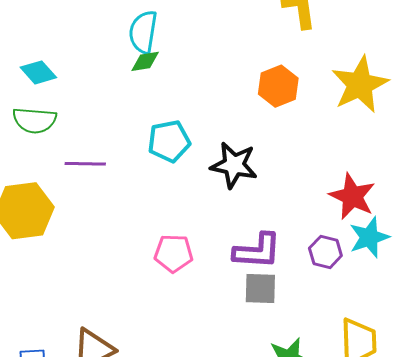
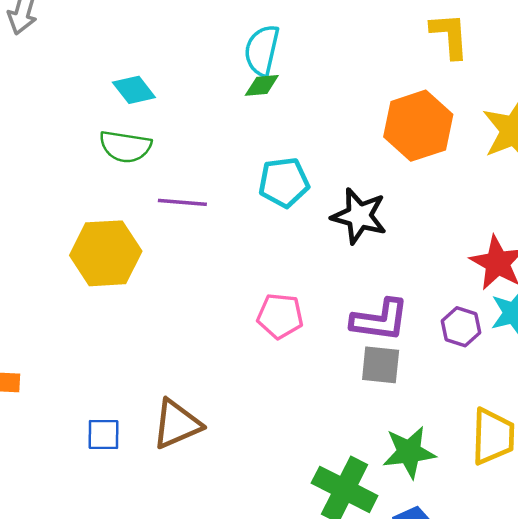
orange hexagon: (278, 86) -> (418, 126), size x1.4

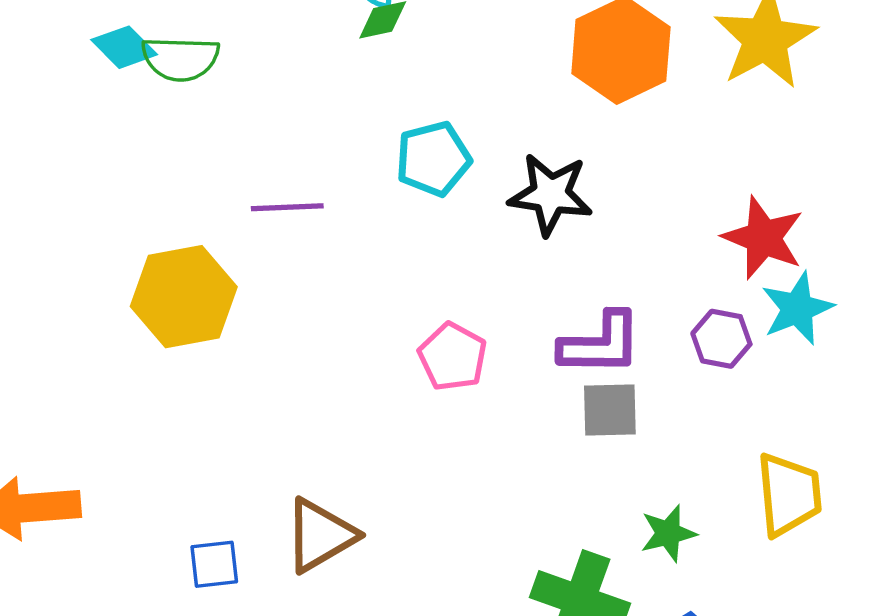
cyan diamond: (134, 90) -> (124, 47), moved
green semicircle: (125, 147) -> (180, 59), moved
pink pentagon: (280, 316) -> (453, 357), turned 30
green star: (409, 452) -> (668, 533), size x0.7

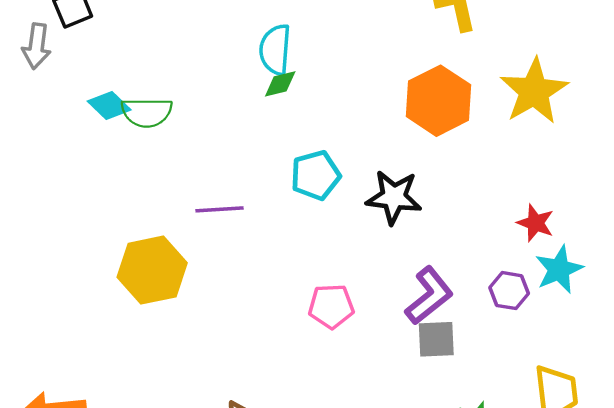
red star: (763, 238) -> (535, 223), size x0.7
purple L-shape: (600, 344) -> (429, 296), turned -38
pink pentagon: (453, 357) -> (331, 306), turned -30

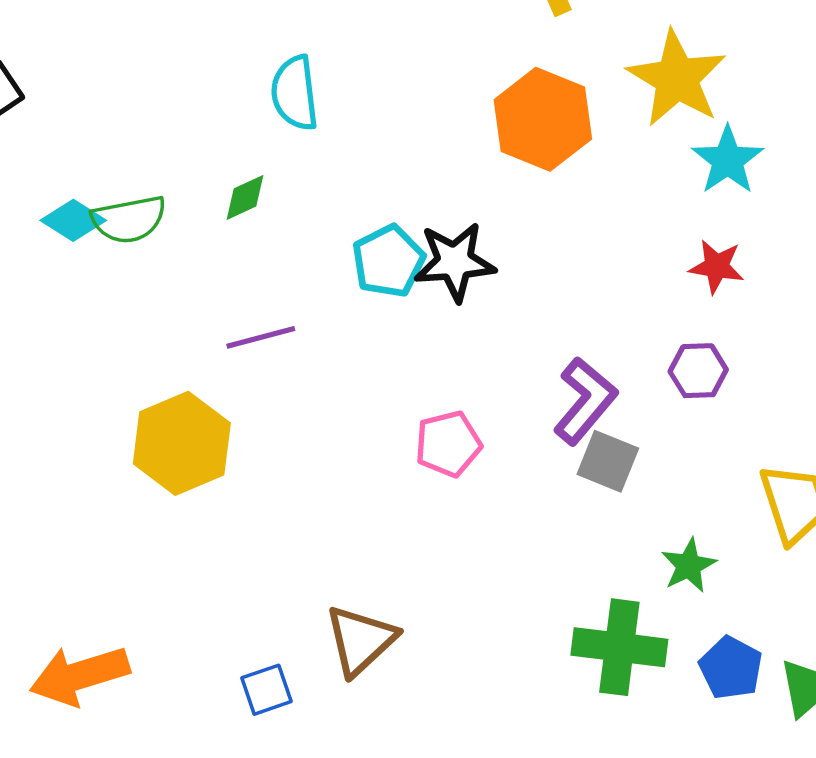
green diamond: (280, 84) -> (245, 197), moved
black star: (394, 197) -> (455, 262), moved
cyan star: (559, 269) -> (728, 160), moved
gray square: (436, 339) -> (608, 461), turned 36

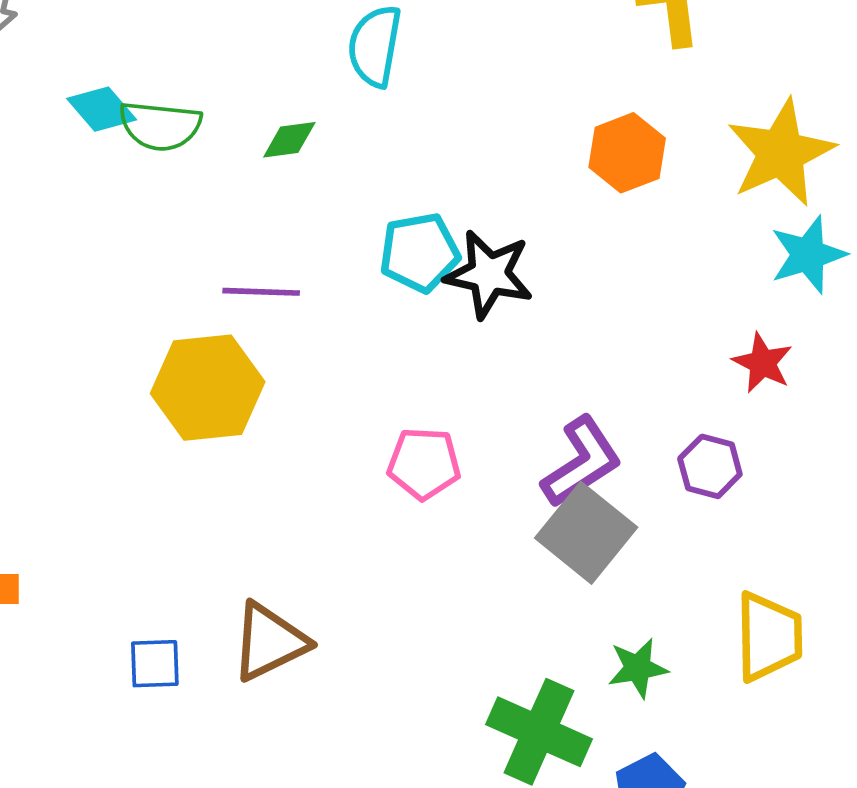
orange hexagon: (543, 119) -> (627, 153), size x0.7
yellow hexagon: (182, 443) -> (208, 388), moved
gray square: (608, 461) -> (586, 533), size x1.4

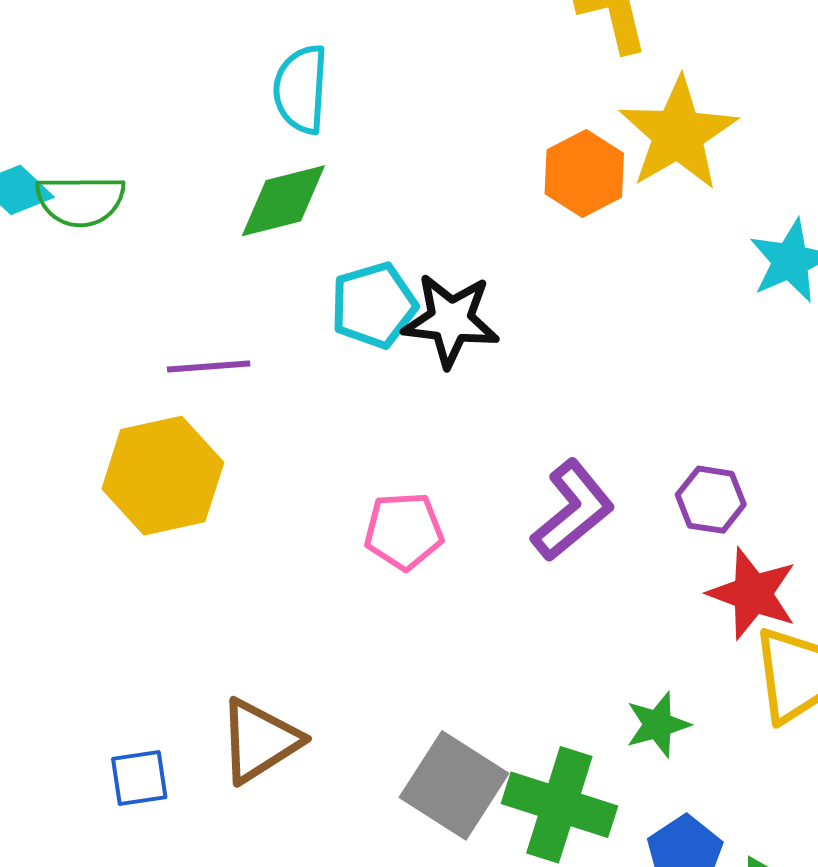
green diamond: (289, 140) -> (283, 201), moved, size x1.6
yellow star: (781, 153) -> (678, 134), moved
red star: (762, 363) -> (753, 594), moved, size x1.4
gray square: (586, 533) -> (454, 785), moved

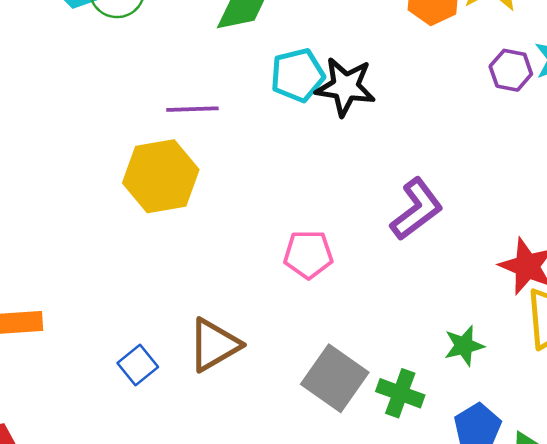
purple hexagon: (711, 500) -> (511, 70), moved
pink pentagon: (404, 531) -> (308, 254), moved
blue square: (139, 778) -> (138, 365), turned -33
green cross: (559, 805) -> (400, 393), size x0.7

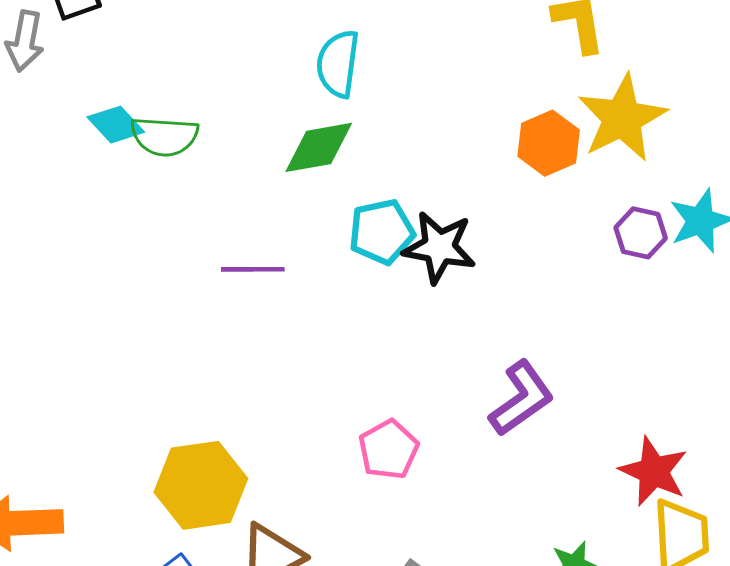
yellow hexagon: (161, 176) -> (201, 485), moved
pink pentagon: (308, 254) -> (389, 450), turned -30

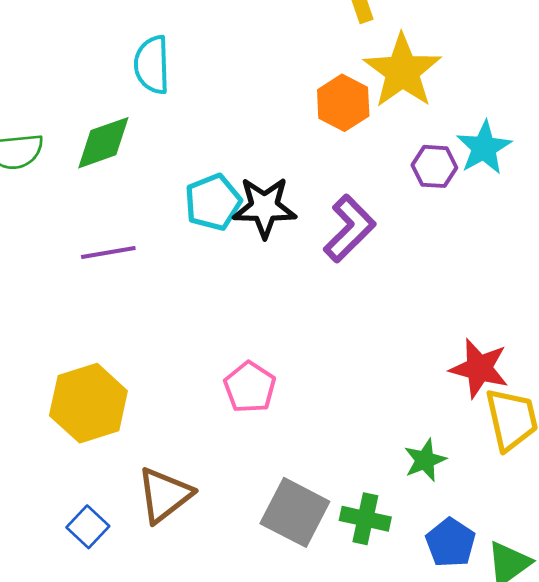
green diamond: (319, 147) -> (103, 143), moved
purple L-shape: (521, 398) -> (349, 229), moved
yellow hexagon: (201, 485) -> (88, 403), moved

